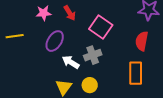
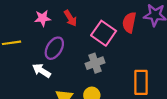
red semicircle: (142, 41) -> (129, 22), moved
white arrow: (71, 62) -> (42, 71), moved

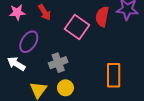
gray cross: (95, 63) -> (58, 63), moved

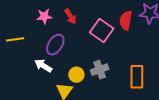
gray cross: (58, 63) -> (100, 70), moved
yellow circle: (65, 88) -> (76, 75), moved

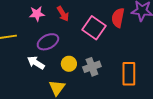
purple ellipse: (55, 44) -> (48, 42), turned 30
yellow circle: (76, 75) -> (69, 64), moved

